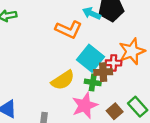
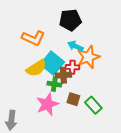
cyan arrow: (92, 13) -> (75, 46), moved
yellow semicircle: (63, 80) -> (36, 68), moved
brown square: (115, 111) -> (73, 99), moved, turned -32

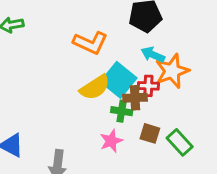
pink star: (47, 104) -> (111, 141), size x0.7

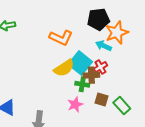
orange star: (172, 71) -> (117, 33), moved
red cross: (148, 86) -> (101, 67), turned -32

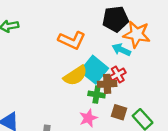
orange star: (117, 33) -> (137, 34), turned 30

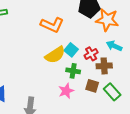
cyan arrow: (121, 50) -> (114, 46), moved
cyan square: (94, 70) -> (71, 50), size x0.6
brown cross: (107, 84) -> (104, 66), moved

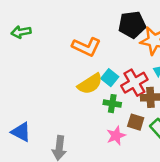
red cross: (91, 54) -> (134, 83), size x1.5
pink star: (66, 91) -> (116, 136), moved

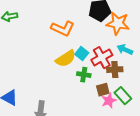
brown square: (136, 122) -> (103, 90), turned -32
pink star: (116, 136) -> (109, 101), moved

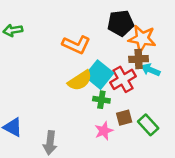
cyan square: (82, 54) -> (99, 75), size x1.6
brown cross: (115, 70) -> (139, 59), moved
pink star: (109, 101) -> (104, 131), moved

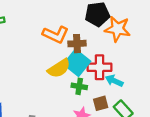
brown cross: (139, 59) -> (77, 44), moved
cyan arrow: (151, 70) -> (114, 81), moved
red cross: (123, 79) -> (100, 67), turned 30

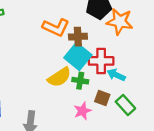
yellow semicircle: (59, 68) -> (59, 77), moved
brown square: (101, 103) -> (102, 98), turned 35

